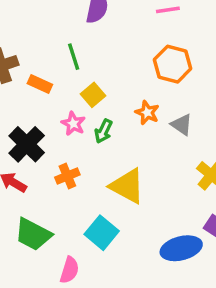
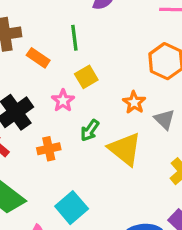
green arrow: (104, 131) -> (90, 130), moved
yellow triangle: (127, 186) -> (125, 149), moved

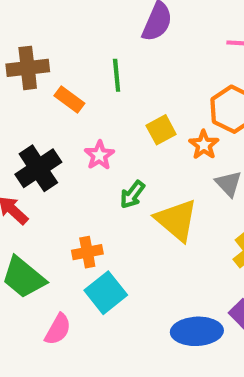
yellow square: (86, 77) -> (161, 130), moved
orange star: (134, 102) -> (204, 145), moved
orange cross: (49, 149) -> (87, 252), moved

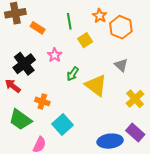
green line: (117, 75) -> (69, 21), moved
orange star: (204, 145) -> (100, 16), moved
orange cross: (87, 252) -> (42, 101), moved, turned 32

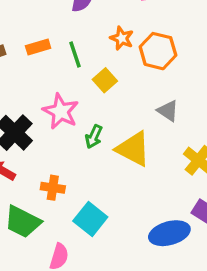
orange rectangle: (38, 28) -> (38, 47), moved, turned -40
pink star: (55, 55) -> (61, 111), size x1.5

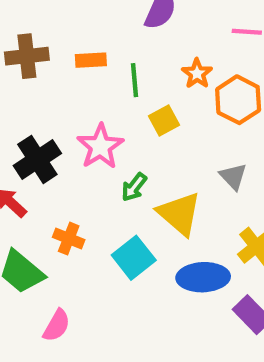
cyan square: (90, 219) -> (134, 258), moved
blue ellipse: (169, 233) -> (203, 277), moved

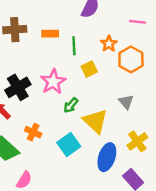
blue ellipse: (203, 277) -> (107, 157), turned -72

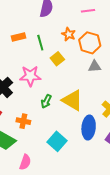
pink star: (53, 82) -> (30, 76), turned -30
gray triangle: (126, 102) -> (95, 66), moved, turned -40
green arrow: (71, 105) -> (46, 101), moved
cyan square: (69, 144) -> (57, 141), moved

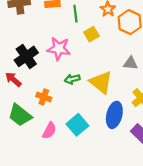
gray triangle: (95, 66) -> (130, 63), moved
green arrow: (46, 101) -> (72, 79), turned 40
pink semicircle: (25, 162) -> (49, 131), moved

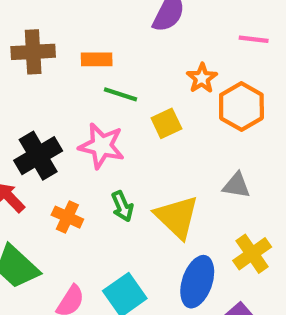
green line: (75, 14) -> (120, 94), moved, turned -70
green arrow: (72, 79) -> (122, 206), turned -104
orange cross: (44, 97) -> (67, 217), moved

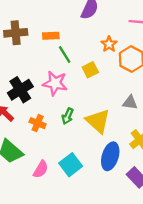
green line: (120, 94) -> (65, 55), turned 42
green arrow: (122, 206) -> (68, 116), turned 49

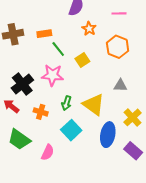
orange star: (109, 44) -> (89, 29), moved
cyan square: (71, 165) -> (71, 130), moved

